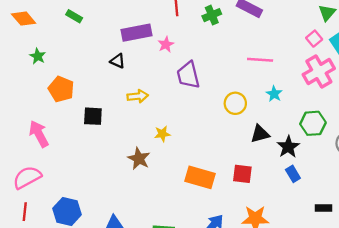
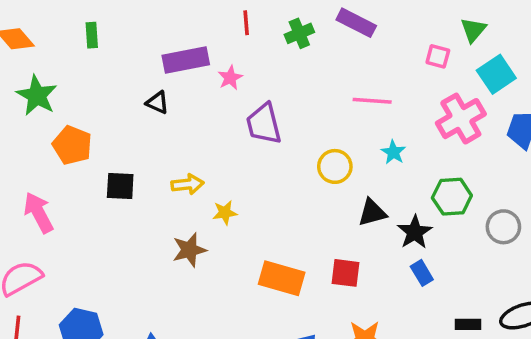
green rectangle: (74, 16) -> (92, 35), turned 56
pink square: (314, 39) -> (438, 56), moved, turned -35
green star: (38, 56) -> (37, 95), size x1.6
yellow arrow: (138, 96) -> (188, 184), moved
brown star: (139, 159) -> (189, 250), turned 30

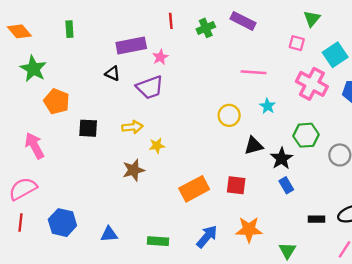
green triangle: (473, 30) -> (312, 19), moved
pink cross: (461, 119) -> (312, 84), turned -32
purple trapezoid: (264, 124) -> (150, 87), moved, turned -96
orange rectangle: (282, 278) -> (194, 189), turned -44

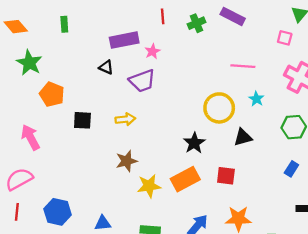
yellow circle: (229, 115) -> (219, 108), size x1.4
yellow star: (157, 146) -> (149, 186), moved, size x1.5
black star: (282, 158) -> (194, 143), moved
blue rectangle: (286, 185) -> (291, 169), moved, turned 63

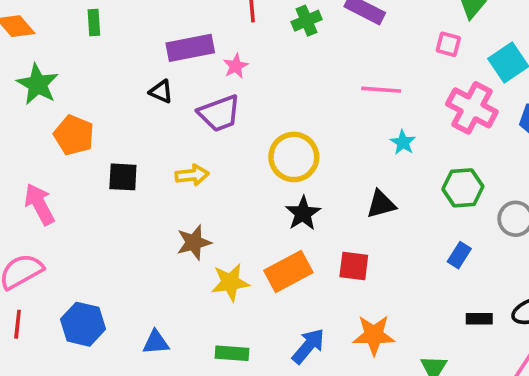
yellow circle: (219, 108) -> (294, 157), moved

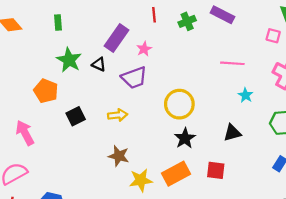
purple rectangle: (190, 48) -> (116, 38), turned -44
green star: (38, 84) -> (69, 60), moved
black square: (123, 177) -> (76, 116), turned -30
brown star: (194, 242) -> (119, 156), turned 30

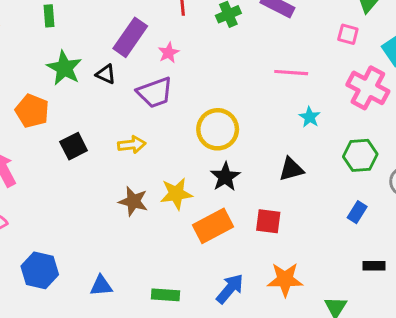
yellow star: (141, 180) -> (176, 194), moved

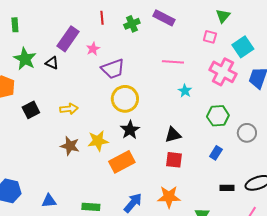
purple trapezoid: (155, 93) -> (113, 69), moved
black triangle: (291, 169) -> (173, 135), moved
red square: (268, 221) -> (174, 160), moved

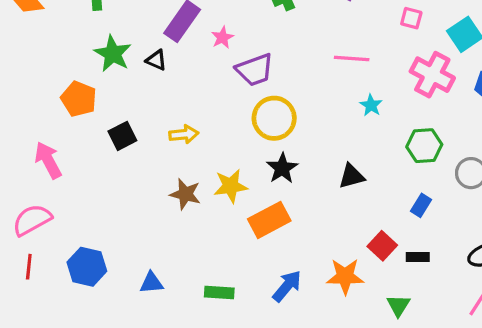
red square: (174, 160) -> (382, 246), moved, turned 36
black rectangle: (227, 188) -> (418, 257), moved

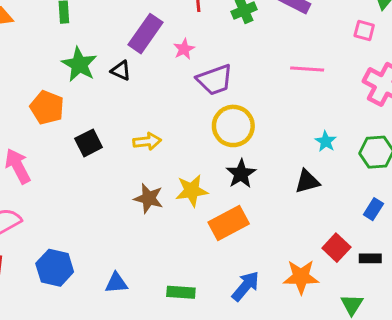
cyan star: (371, 105) -> (326, 141), moved

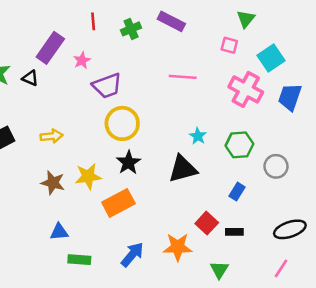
black triangle: (307, 181) -> (183, 169), size x1.4
blue triangle: (116, 283) -> (59, 232), moved

